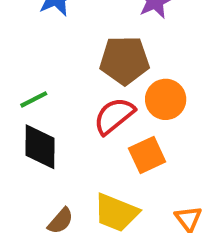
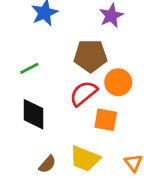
green line: (34, 99) -> (29, 68), moved
orange square: (147, 155) -> (106, 120), turned 35

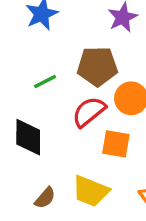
green line: (29, 68) -> (45, 81), moved

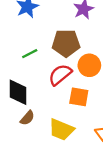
brown semicircle: (45, 198) -> (27, 118), moved

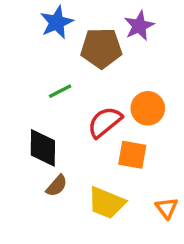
brown pentagon: (66, 43) -> (101, 48), moved

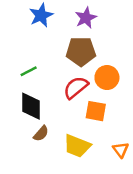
purple star: (139, 26) -> (86, 18), moved
brown pentagon: (101, 48) -> (81, 51), moved
green line: (60, 91) -> (29, 71), moved

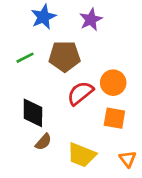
brown pentagon: (81, 51) -> (64, 56), moved
green line: (29, 71) -> (25, 58), moved
orange square: (96, 111) -> (114, 118), moved

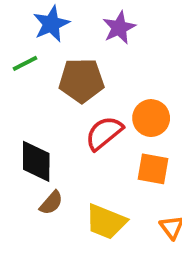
green line: (25, 58) -> (25, 63), moved

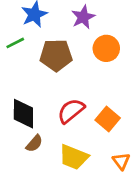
orange circle: (151, 118) -> (106, 48), moved
red semicircle: (104, 133) -> (71, 111), moved
orange square: (153, 169) -> (108, 119), turned 30

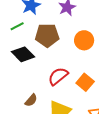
orange circle: (106, 48) -> (84, 40), moved
black diamond: (23, 114) -> (23, 54), moved, turned -45

